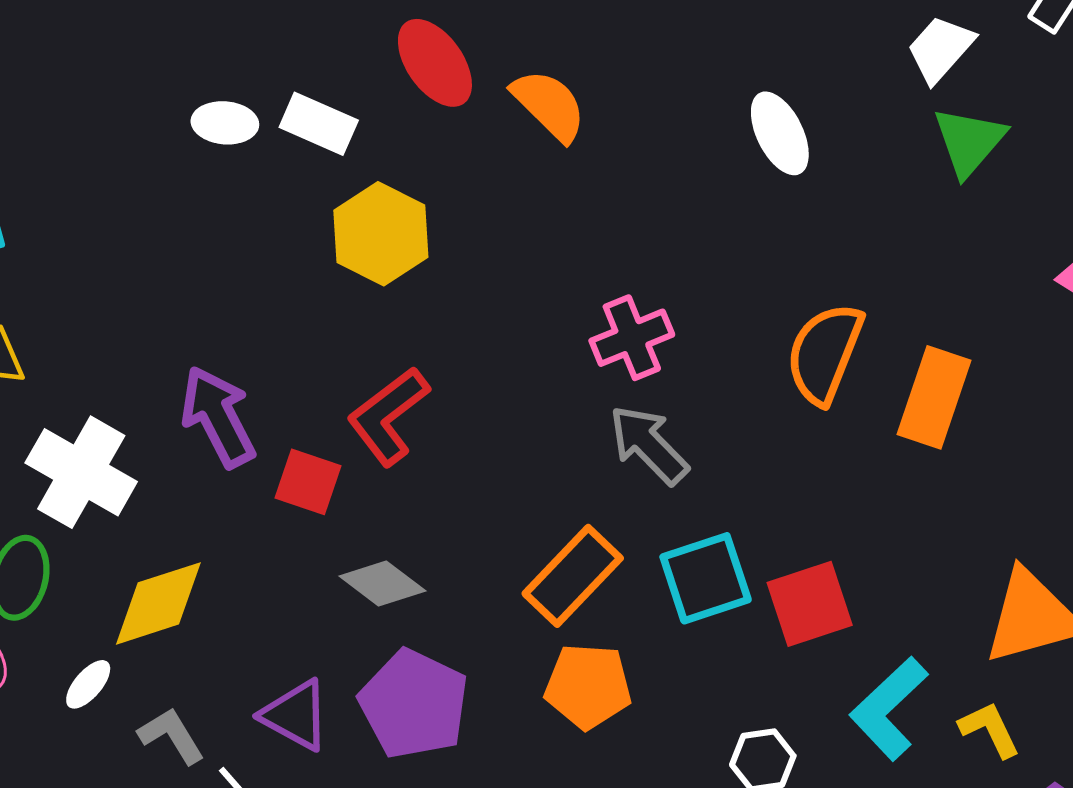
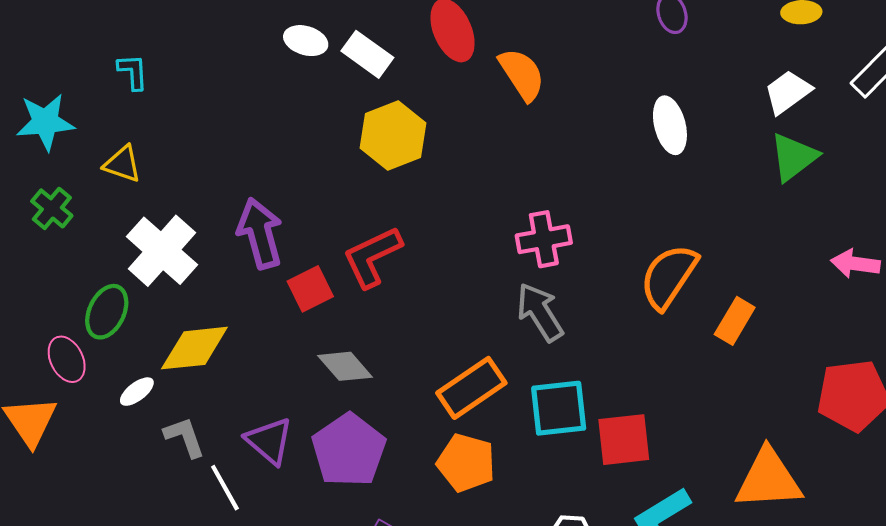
orange rectangle: (934, 397) -> (735, 321), size x0.7
red square: (308, 482) -> (310, 289), turned 33

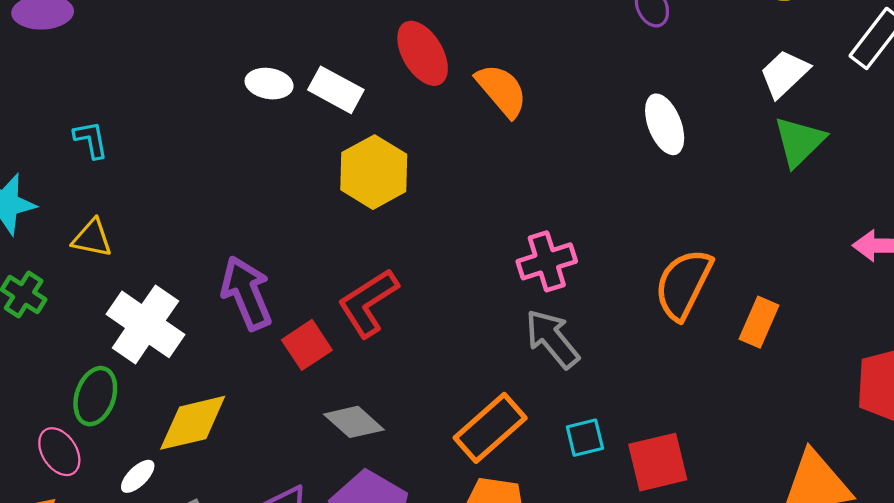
cyan square: (559, 408) -> (585, 438), size x0.6

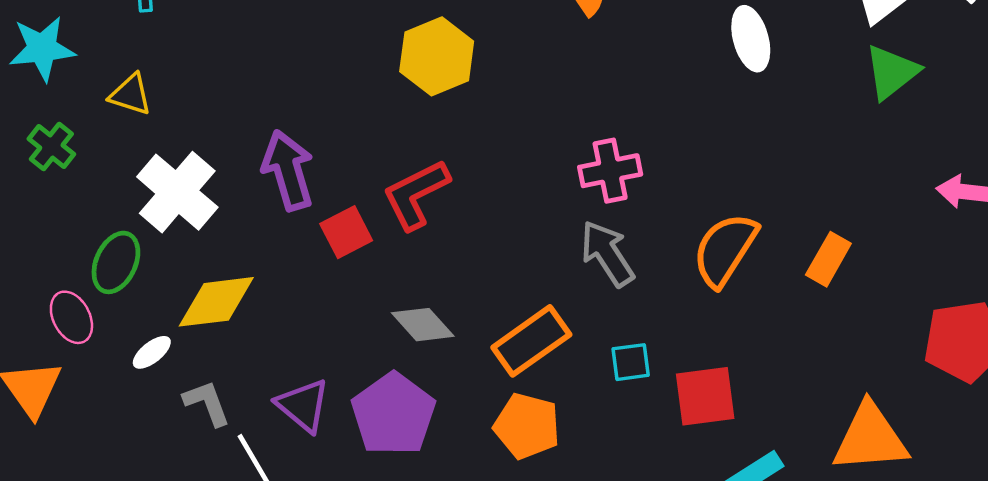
orange semicircle: (683, 284) -> (725, 250), moved
gray diamond: (354, 422) -> (423, 325), moved

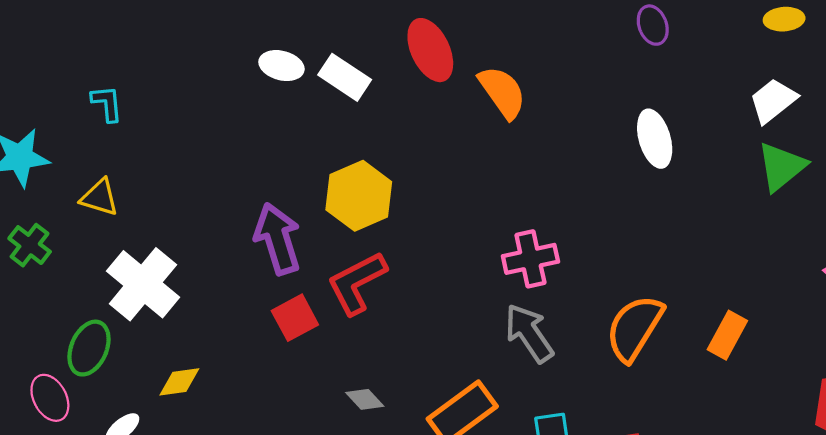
yellow hexagon: (437, 56) -> (359, 196), moved
purple arrow: (288, 170) -> (278, 239), moved
yellow diamond: (216, 302) -> (179, 382), size x0.6
gray diamond: (423, 325) -> (365, 399), size x0.7

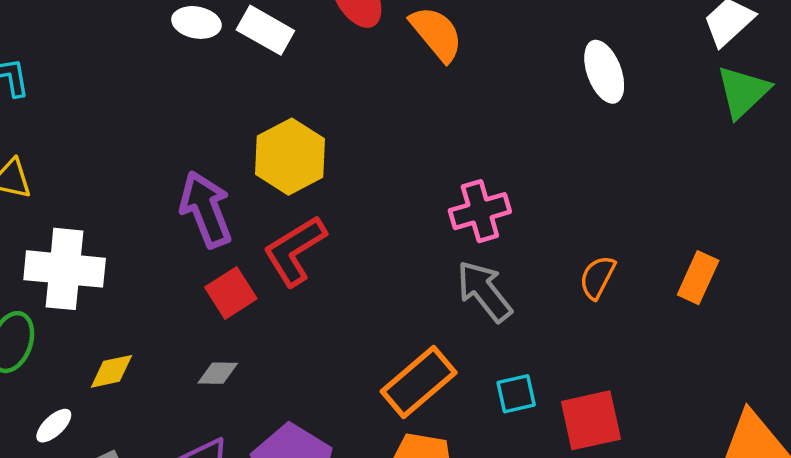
white cross: (143, 284) -> (65, 269), turned -30
orange semicircle: (634, 328) -> (597, 277), size x0.6
gray diamond: (365, 399) -> (218, 373), moved, turned -42

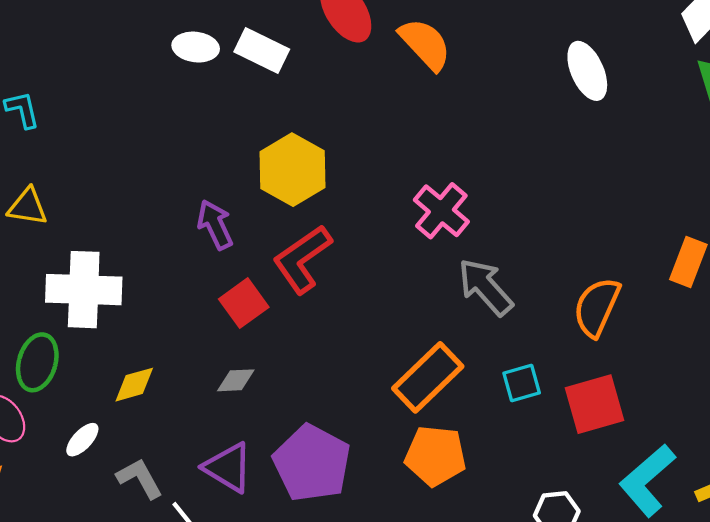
purple arrow: (206, 209) -> (215, 225), size x0.7
pink cross: (480, 211) -> (441, 211), moved, turned -30
orange semicircle: (597, 277) -> (597, 307), moved, size x1.4

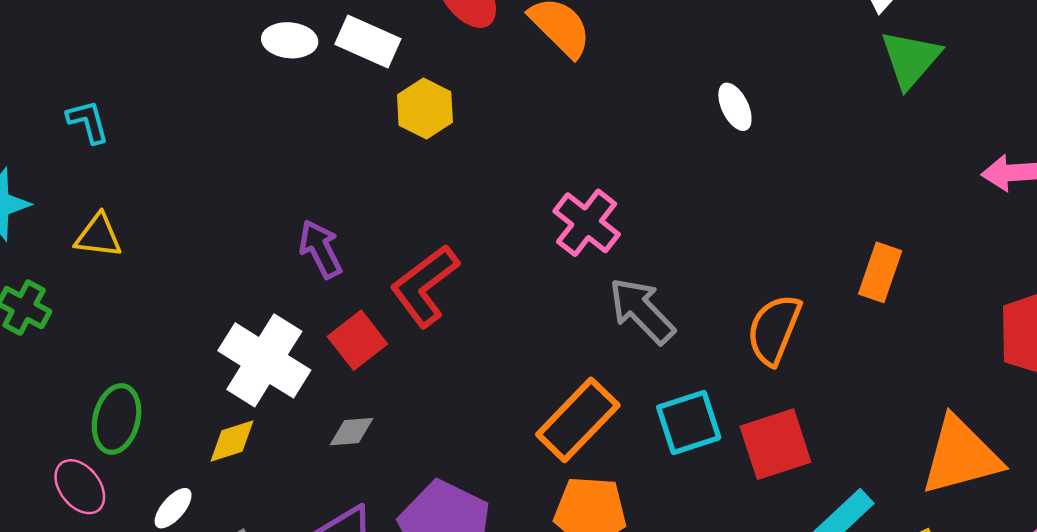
white ellipse: (587, 71) -> (735, 107), moved, size x0.7
yellow hexagon: (292, 170) -> (425, 109), moved, size x0.7
white cross: (84, 290) -> (264, 360), moved, turned 32
cyan square: (522, 383) -> (689, 422), size x1.4

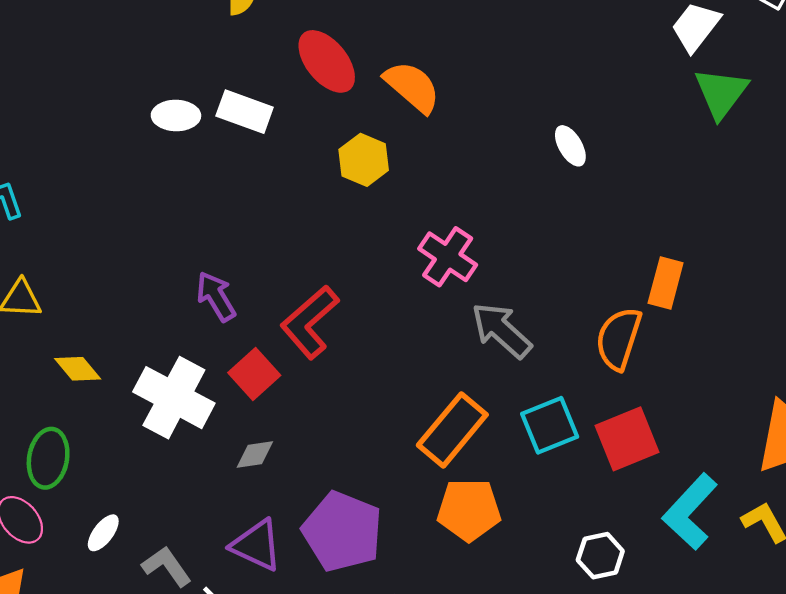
yellow hexagon: (425, 109) -> (364, 160), moved
orange rectangle: (880, 272) -> (666, 283), moved
yellow diamond: (232, 441) -> (78, 369), moved, turned 72

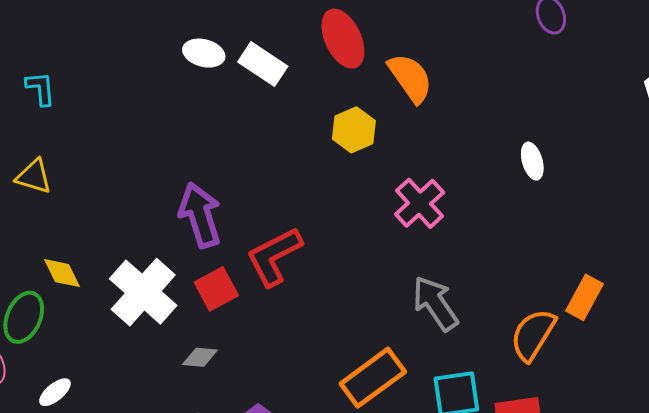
pink cross: (448, 257) -> (420, 203), moved
purple arrow: (216, 296) -> (200, 215), size x1.4
yellow diamond: (78, 369) -> (62, 273), moved

